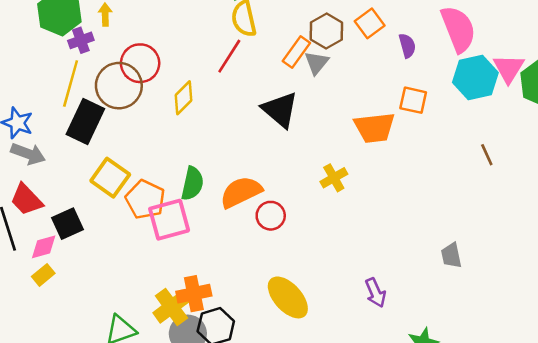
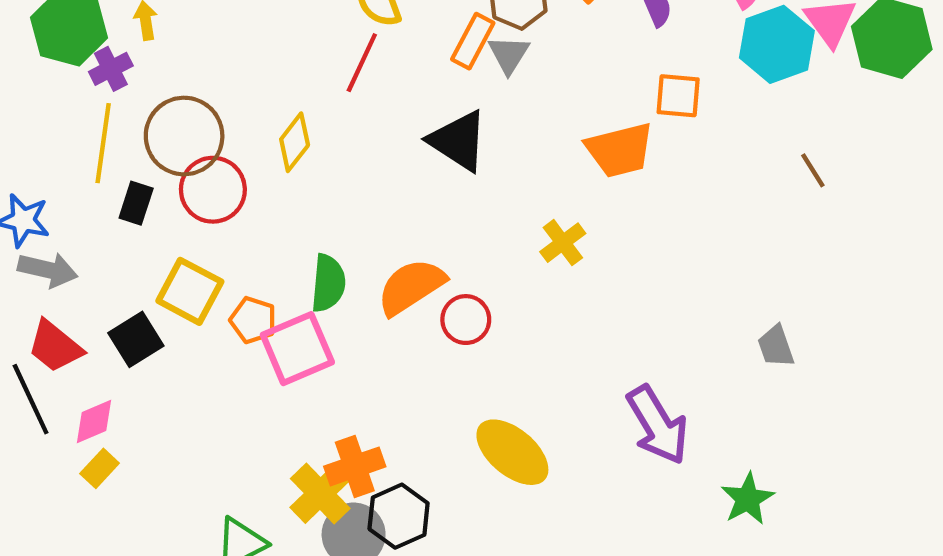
red circle: (140, 63) -> (213, 190), moved
black rectangle: (85, 121) -> (136, 203), size x0.6
orange pentagon: (145, 199) -> (253, 320), size x0.7
black square: (68, 224) -> (136, 339), moved
purple arrow: (375, 293) -> (657, 425), size x1.6

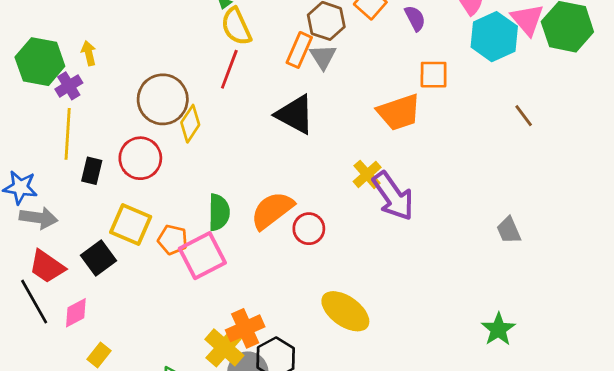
brown circle: (184, 136) -> (163, 99), moved
purple arrow: (657, 425) -> (393, 196), moved
yellow rectangle: (100, 468) -> (99, 355), moved

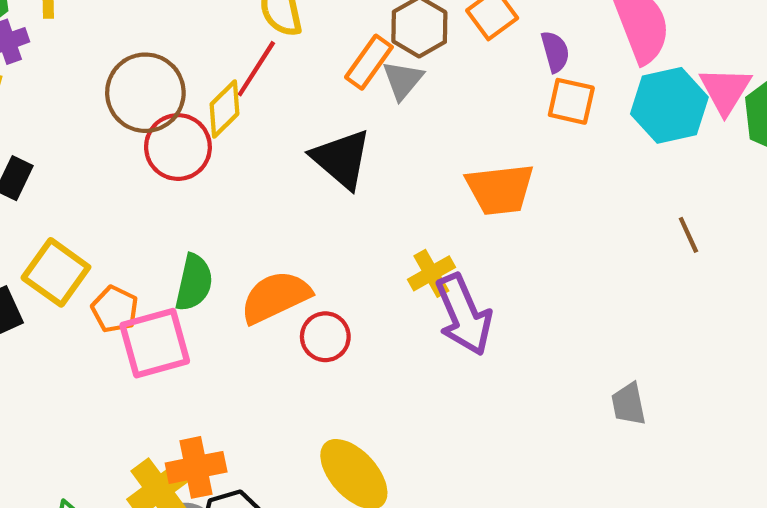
orange square: (434, 75) -> (571, 101), moved
yellow diamond: (190, 124) -> (224, 109), moved
red circle: (140, 158) -> (178, 147), moved

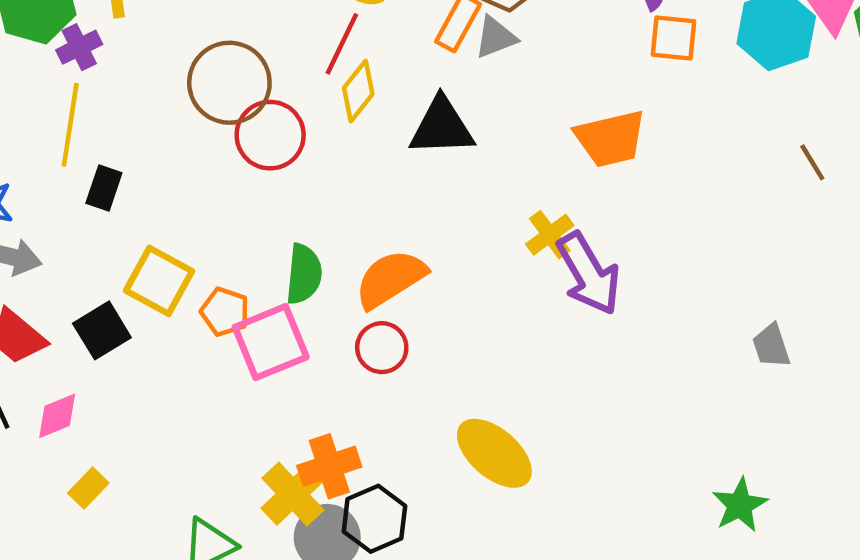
gray triangle: (403, 80) -> (496, 37), turned 36
yellow diamond: (224, 109) -> (358, 91), moved
black triangle: (341, 159) -> (442, 127), turned -36
red circle: (325, 337) -> (382, 348), moved

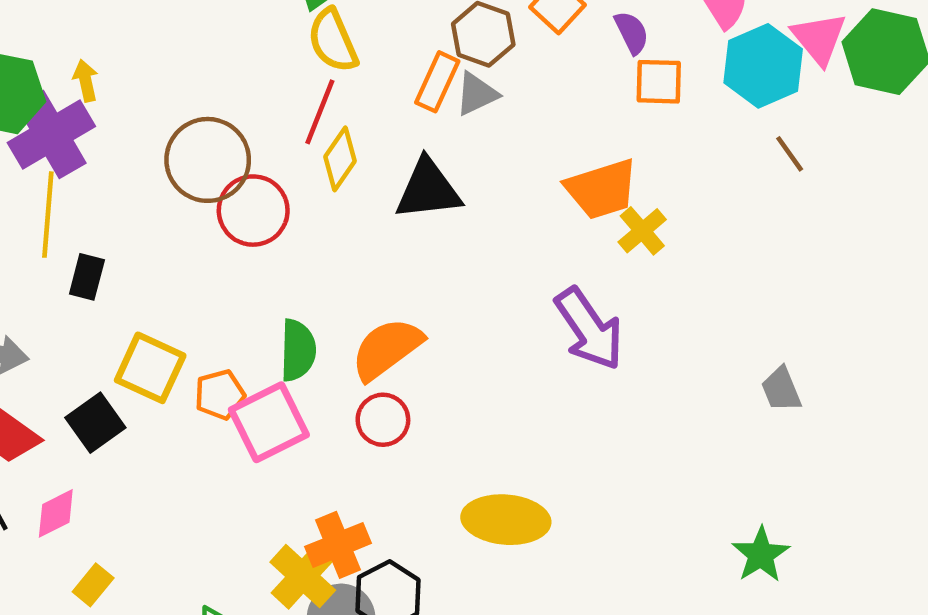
purple cross: (79, 47) -> (51, 135), size x1.8
brown line: (812, 162) -> (790, 154), moved
yellow cross: (550, 235) -> (642, 231), moved
orange pentagon: (225, 312) -> (220, 395), turned -30
yellow ellipse: (494, 453) -> (506, 520), turned -32

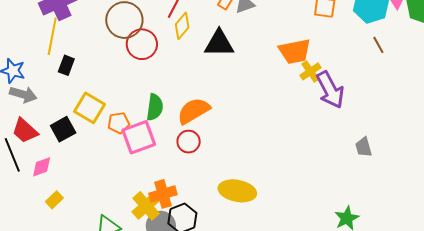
purple arrow: (589, 329) -> (330, 90), moved

